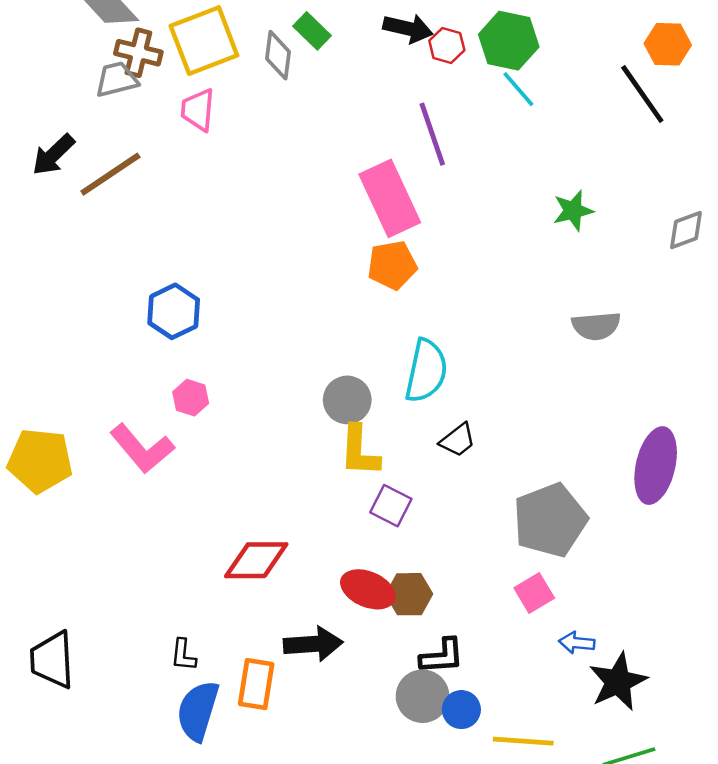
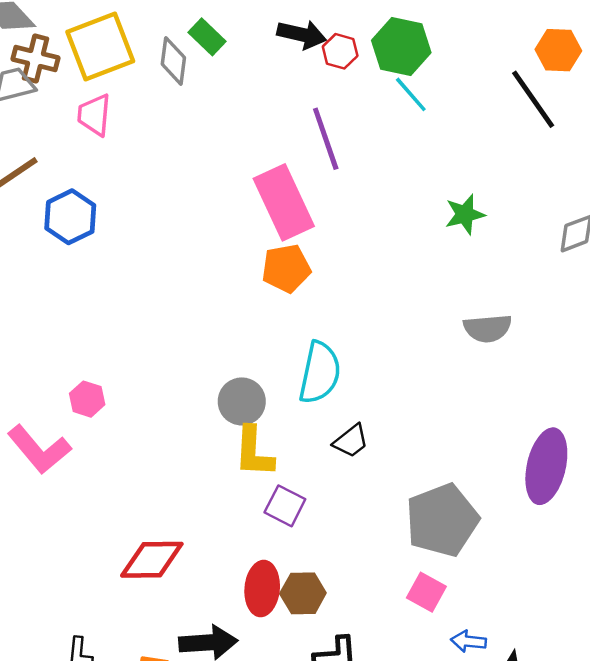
blue hexagon: (174, 311) -> (70, 217), moved
red ellipse: (368, 589) -> (262, 589), turned 72
pink square: (534, 593) -> (426, 592), turned -30

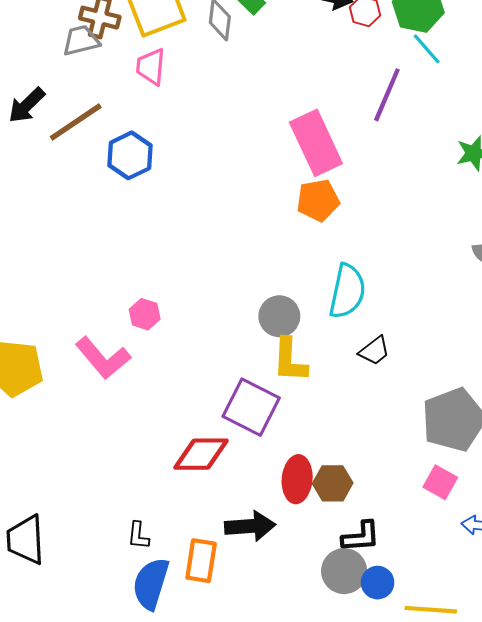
purple line: (326, 139) -> (387, 95), moved, turned 42
purple square: (285, 506) -> (251, 407), moved, size x1.6

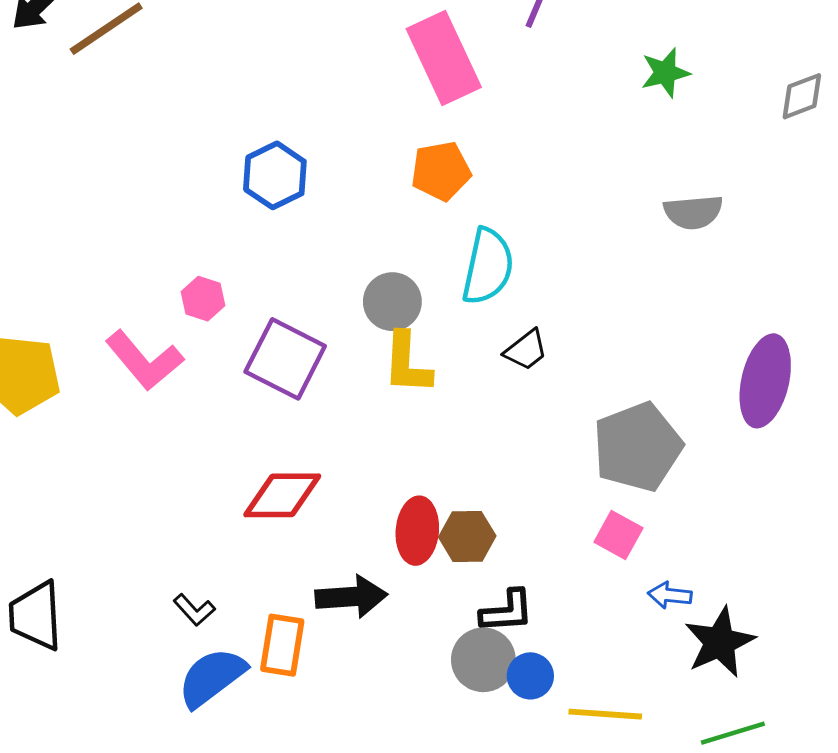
blue hexagon: (130, 155) -> (275, 175), moved
orange pentagon: (318, 200) -> (441, 171), moved
purple square: (251, 407) -> (285, 359), moved
black L-shape: (138, 536) -> (194, 610), turned -48
blue semicircle: (151, 584) -> (212, 677), turned 36

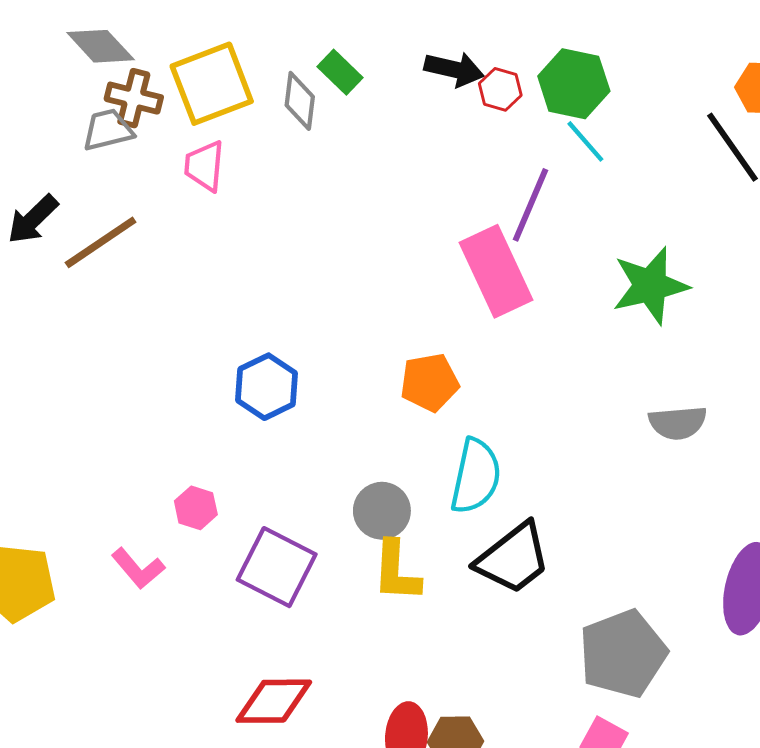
pink rectangle: (444, 58) -> (496, 271), moved
green star: (665, 73) -> (650, 286), size x1.6
black trapezoid: (526, 350) -> (513, 558), size x1.8
pink L-shape: (144, 360) -> (138, 568), size x0.7

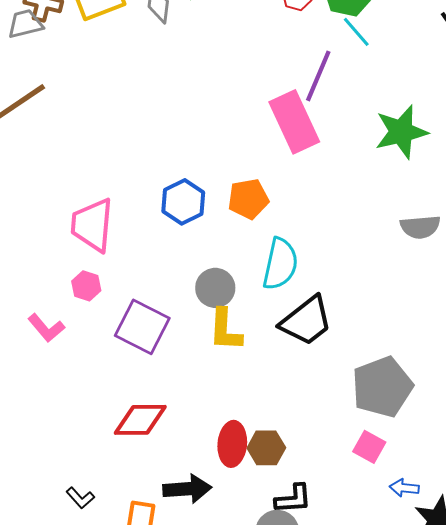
pink trapezoid: (204, 166) -> (92, 225), moved, size x1.5
blue hexagon: (267, 387) -> (183, 202), moved

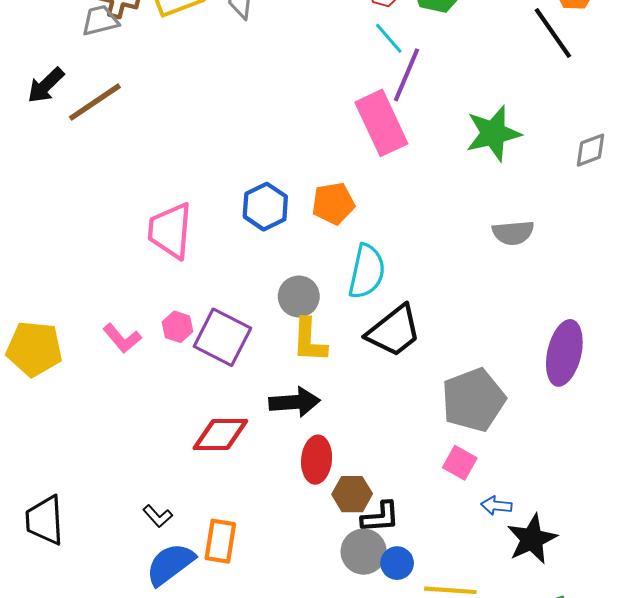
cyan line: (356, 32) -> (389, 38), moved
pink hexagon: (86, 286) -> (177, 327), moved
brown hexagon: (266, 448) -> (352, 494), moved
black arrow: (187, 489) -> (295, 402), moved

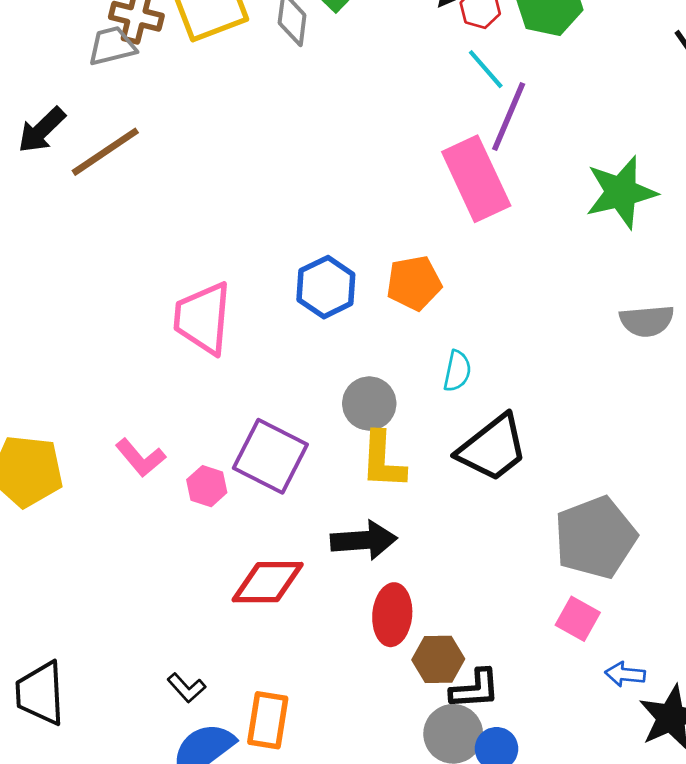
cyan semicircle: (367, 271) -> (457, 371), size x0.6
pink hexagon: (177, 327) -> (207, 486), moved

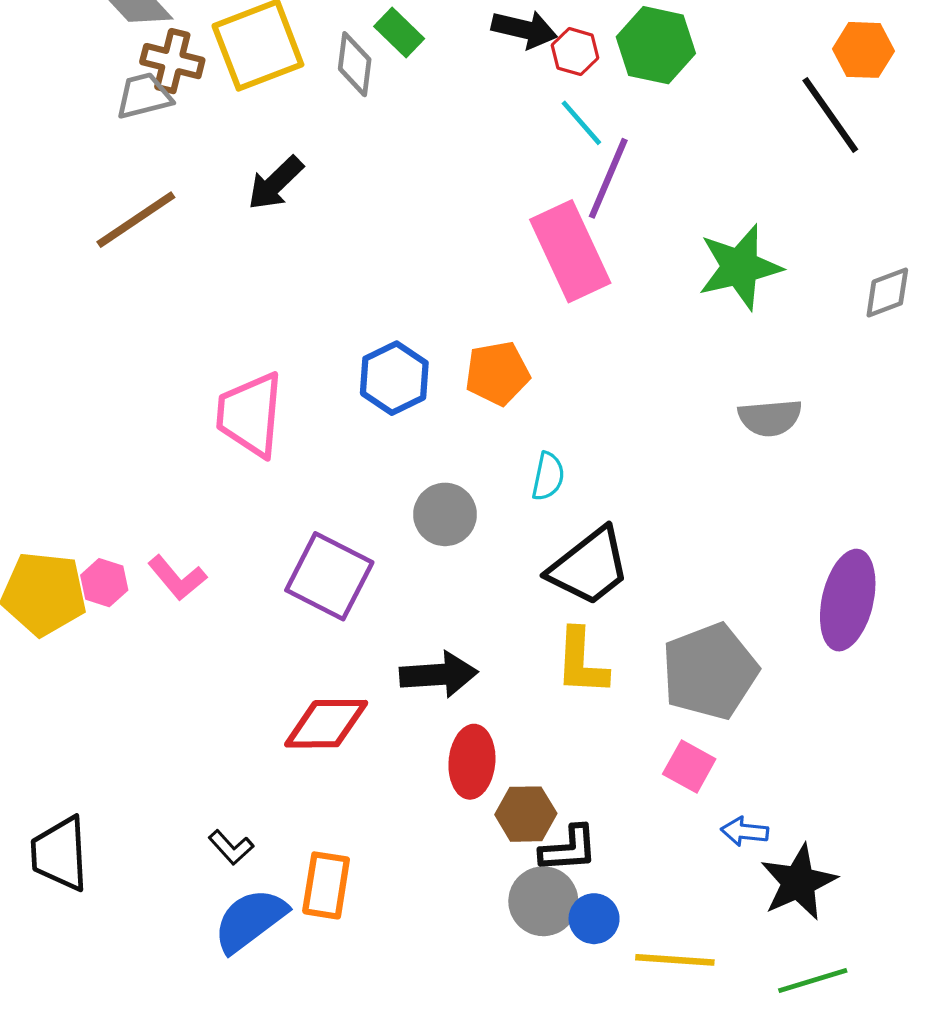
black arrow: (42, 130) -> (275, 183), moved
yellow L-shape: (383, 460) -> (581, 662), moved
pink hexagon: (207, 486) -> (104, 583), moved

